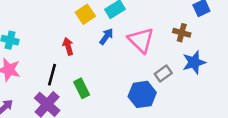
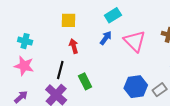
yellow square: (85, 14) -> (68, 20), moved, turned 35
gray rectangle: (163, 73) -> (160, 90), moved

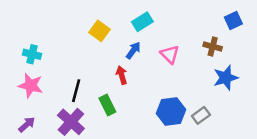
yellow square: (68, 20) -> (100, 31), moved, turned 35
pink triangle: (135, 41) -> (170, 54), size x0.7
red arrow: (74, 46) -> (122, 75), moved

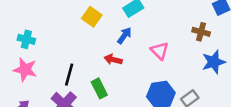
pink triangle: (170, 54) -> (160, 51), moved
red arrow: (122, 75) -> (113, 59), turned -60

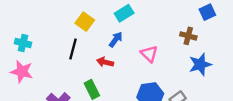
black line: (69, 75) -> (73, 49), moved

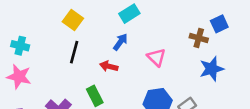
blue square: (207, 12) -> (219, 24), moved
yellow square: (85, 22) -> (73, 20), moved

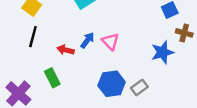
brown cross: (199, 38) -> (184, 33), moved
blue arrow: (120, 42) -> (87, 40), moved

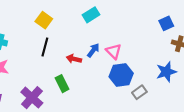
blue star: (162, 52) -> (166, 72), moved
blue hexagon: (112, 84) -> (121, 75), moved

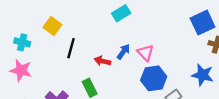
yellow square: (44, 20) -> (52, 26), moved
blue square: (166, 23) -> (203, 23), size x1.5
blue star: (166, 72) -> (203, 75), turned 30

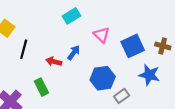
blue square: (203, 23) -> (133, 46), moved
pink triangle: (146, 53) -> (102, 35), moved

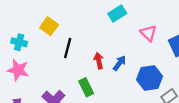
blue arrow: (74, 53) -> (120, 63), moved
red arrow: (54, 62) -> (99, 61), turned 64

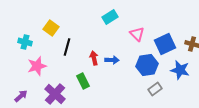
blue arrow: (120, 63) -> (112, 60), turned 56
pink star: (18, 70) -> (37, 66), moved, turned -30
blue hexagon: (150, 78) -> (147, 65), moved

